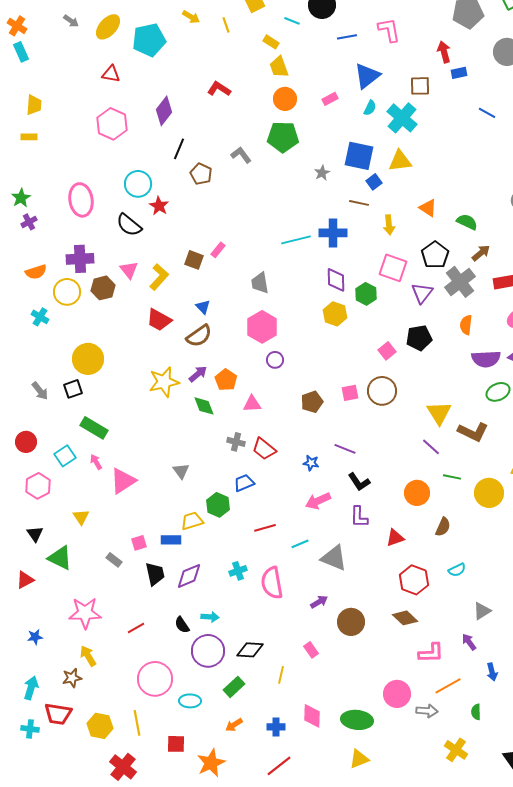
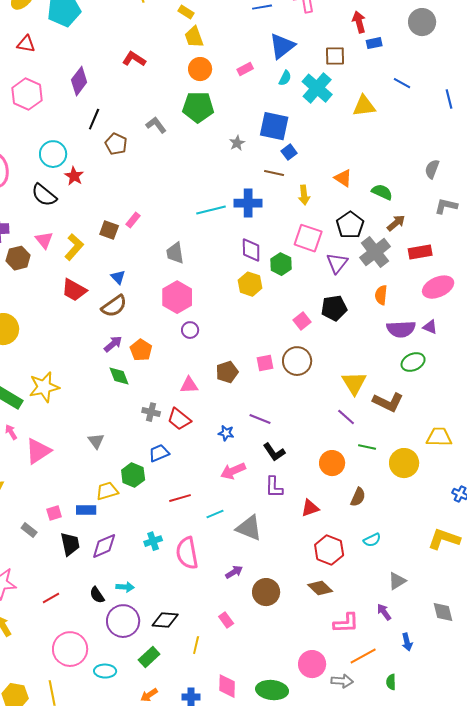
yellow triangle: (400, 161) -> (364, 106), moved
yellow star: (164, 382) -> (44, 387), moved
pink triangle: (252, 404) -> (189, 385), moved

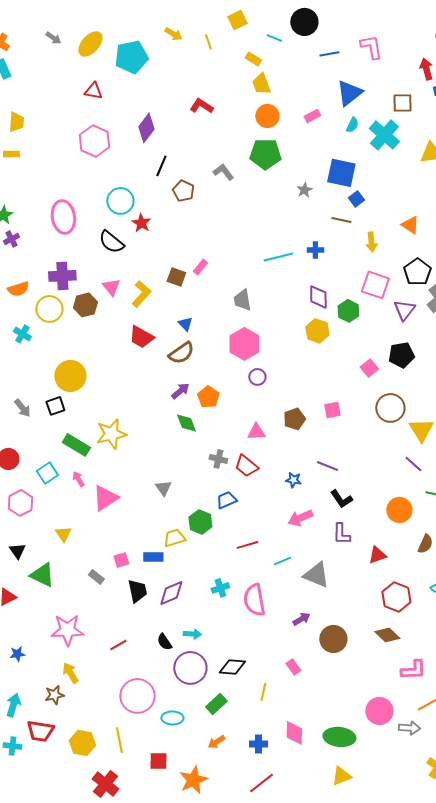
blue cross: (248, 203) -> (315, 250), size x0.6
brown circle: (297, 361) -> (390, 408), moved

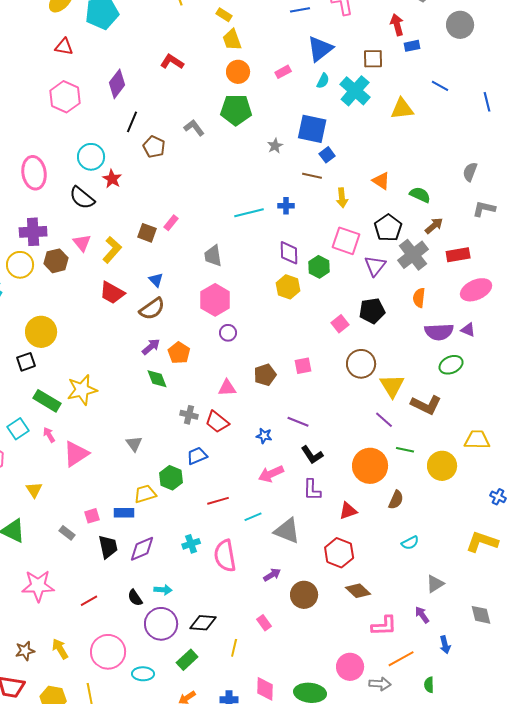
orange circle: (399, 510) -> (370, 466), size x1.4
red hexagon: (396, 597) -> (339, 553), moved
yellow arrow: (70, 673) -> (60, 649), moved

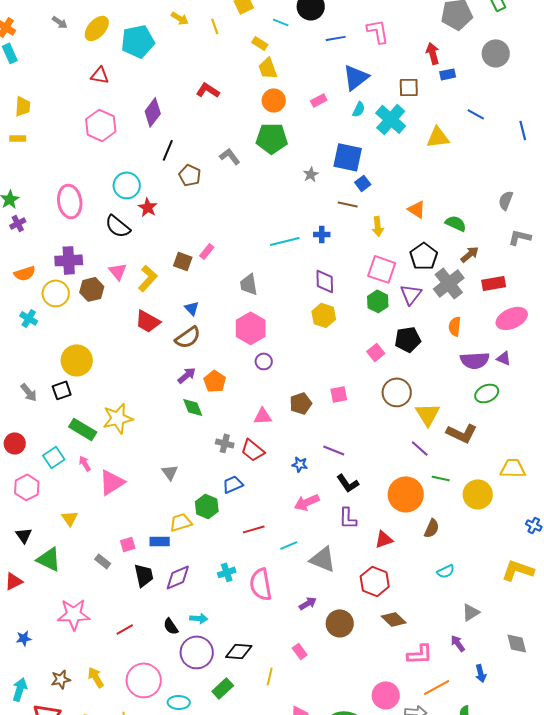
green hexagon: (319, 267) -> (378, 301), moved

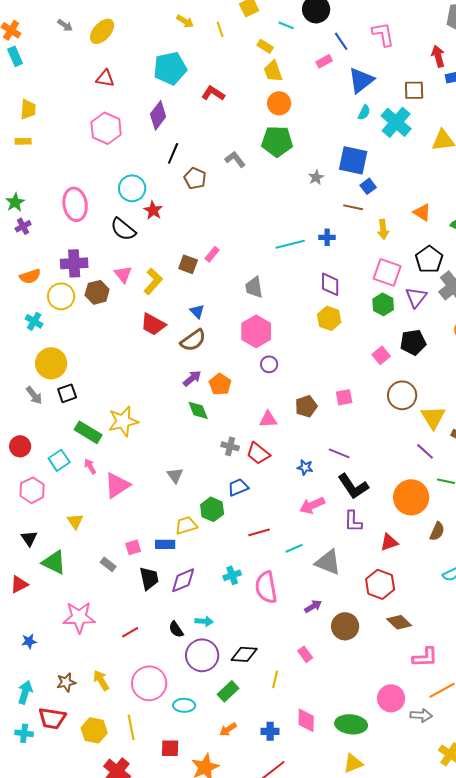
blue line: (336, 38) -> (341, 41), turned 66
cyan pentagon: (138, 41) -> (170, 68), moved
pink rectangle: (319, 100) -> (324, 61), moved
yellow circle: (77, 360) -> (51, 363), moved
black L-shape: (348, 483) -> (353, 486), size x1.4

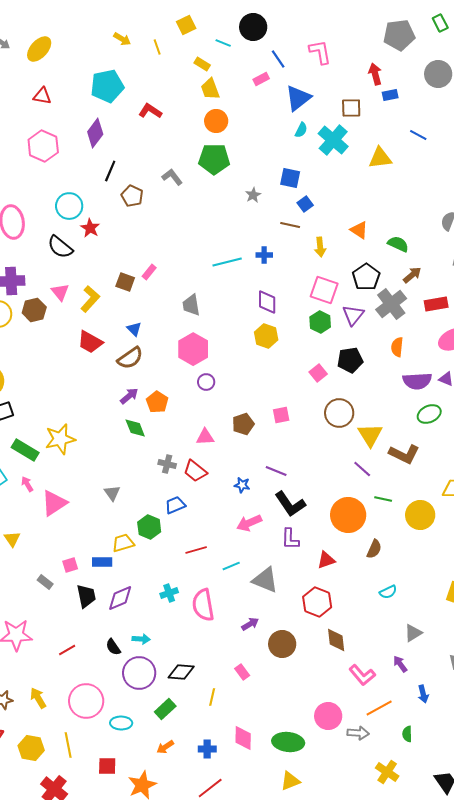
blue square: (353, 160) -> (290, 178), size x0.7
brown diamond: (399, 622) -> (336, 640), turned 40
pink L-shape: (425, 657) -> (362, 675), turned 52

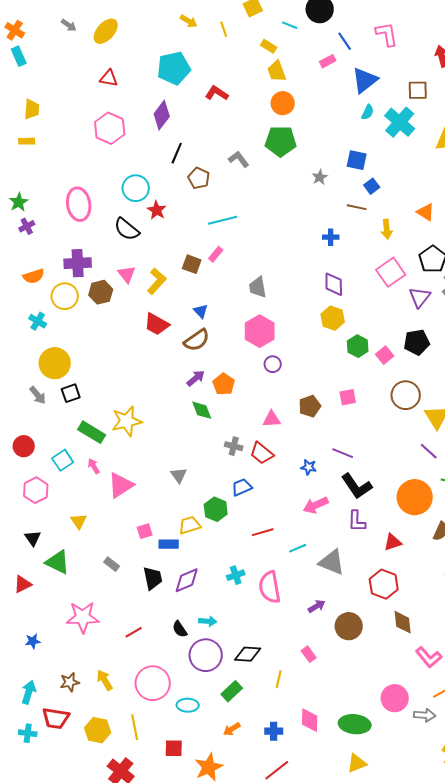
cyan line: (227, 262) -> (223, 220), moved
pink square: (324, 290) -> (391, 272), turned 36
green hexagon: (320, 322) -> (358, 346), moved
pink square: (70, 565) -> (145, 531), moved

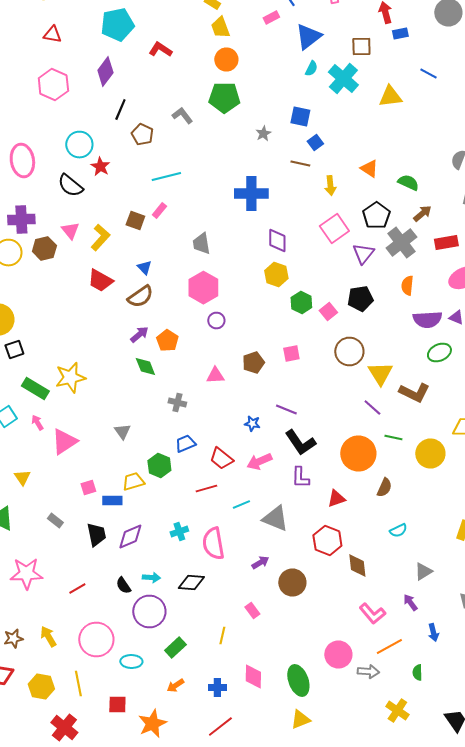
blue cross: (331, 237) -> (251, 194), moved, size x2.0
red trapezoid: (262, 453) -> (221, 458), moved
brown diamond: (403, 622) -> (357, 566), moved
black diamond: (248, 654) -> (191, 582), moved
green ellipse: (355, 724) -> (298, 680), turned 64

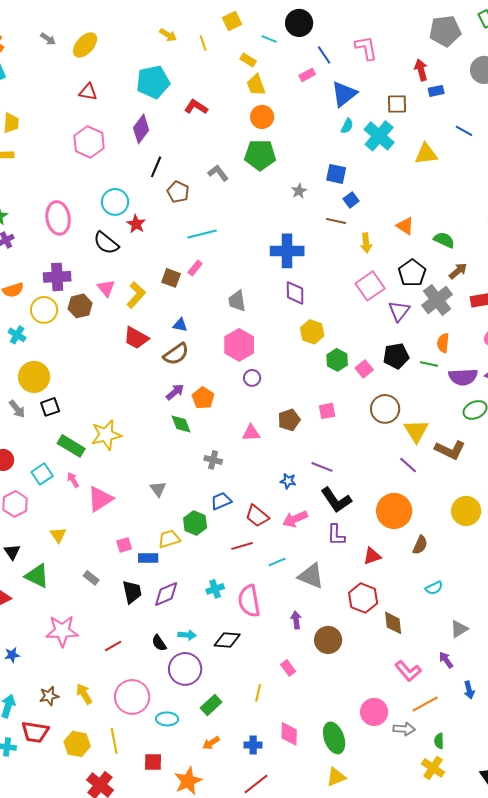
purple diamond: (277, 240) -> (295, 293), moved
blue triangle: (144, 268) -> (180, 325), turned -35
green line: (393, 438) -> (429, 364), moved
purple arrow: (260, 562) -> (296, 620), turned -66
green semicircle: (417, 672) -> (439, 741), moved

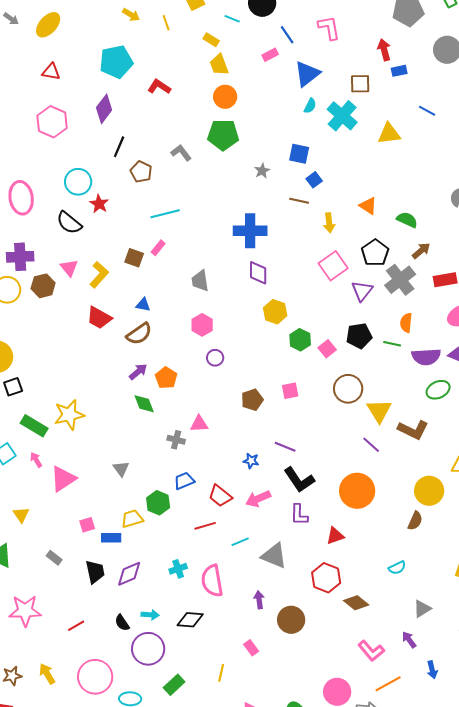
pink hexagon: (239, 345) -> (202, 325), size x0.7
pink triangle: (251, 433) -> (199, 424), moved
brown semicircle: (420, 545) -> (415, 521), moved
brown diamond: (393, 623) -> (356, 603), turned -45

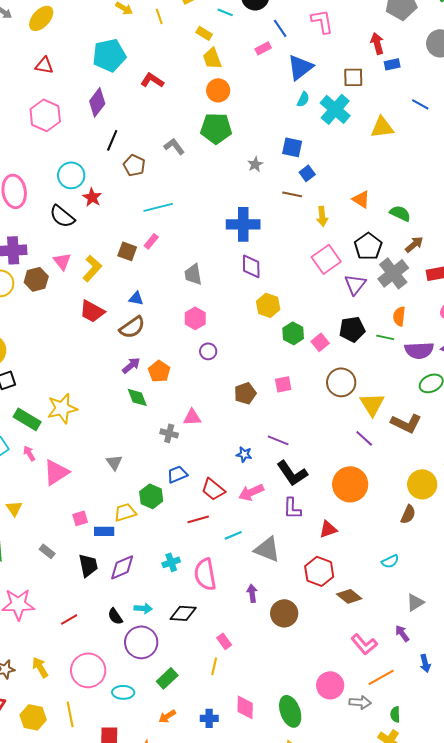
pink rectangle: (251, 648) -> (224, 641), moved

